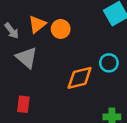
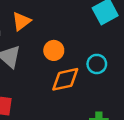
orange circle: (61, 29) -> (54, 50), moved

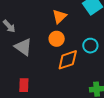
orange triangle: (21, 21) -> (59, 16), moved

